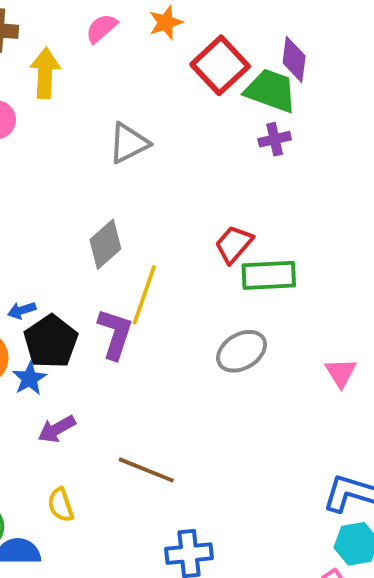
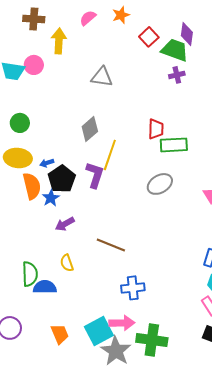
red square: (220, 65) -> (149, 37), size x0.7
gray triangle: (129, 143) -> (102, 77), turned 35
red trapezoid: (234, 244) -> (156, 129), turned 140

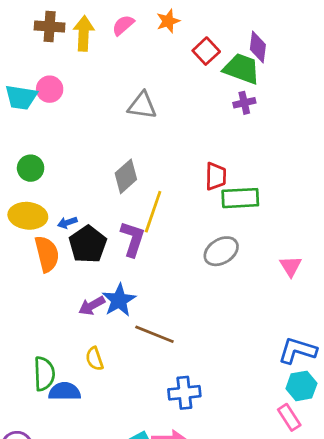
yellow arrow: (59, 41) -> (84, 33), moved
blue star: (51, 198) -> (119, 300), moved, size x1.4

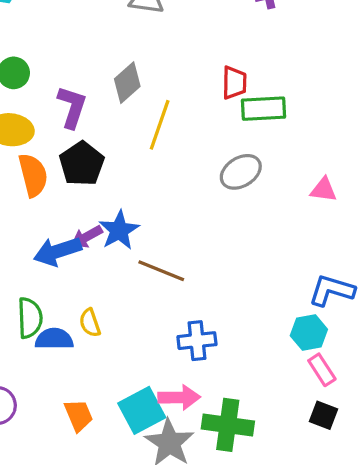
blue arrow: (67, 223) -> (57, 251), moved, size x2.0
purple L-shape: (133, 239) -> (72, 107), moved
pink triangle: (291, 266) -> (324, 190), turned -50
yellow semicircle: (95, 359) -> (90, 323), moved
cyan hexagon: (301, 386) -> (309, 332), moved

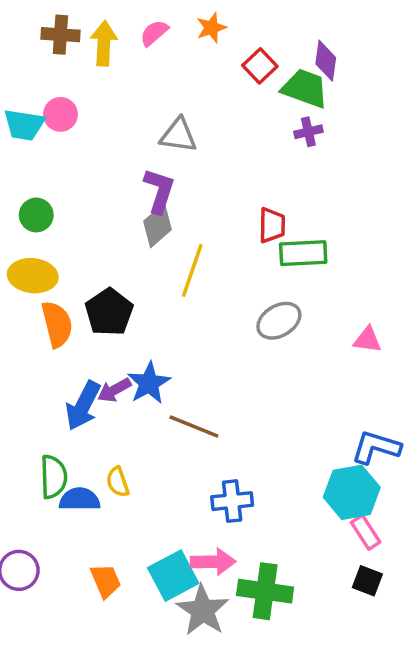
purple L-shape: (72, 107) -> (159, 191), moved
blue arrow: (57, 251) -> (83, 406), turned -45
cyan hexagon: (309, 332) -> (352, 492), size x1.4

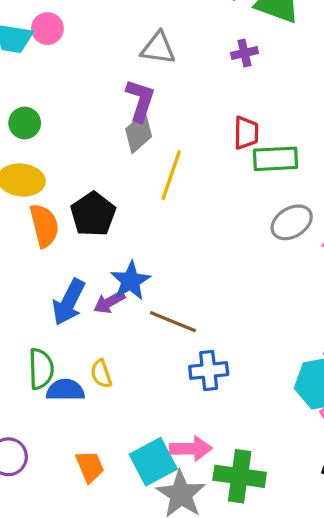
purple cross: (308, 132) -> (244, 53), moved
gray ellipse: (279, 321) -> (292, 222), moved
purple arrow: (114, 390) -> (109, 302), moved
blue cross: (232, 501) -> (209, 370), moved

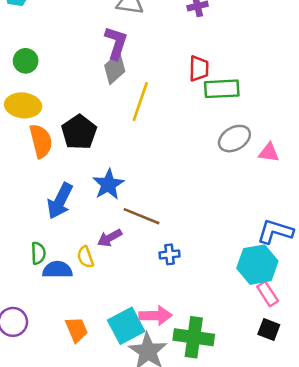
purple arrow: (109, 302) -> (110, 238), moved
green semicircle: (41, 369) -> (38, 253), size x0.7
blue cross: (209, 370) -> (170, 254), size x0.7

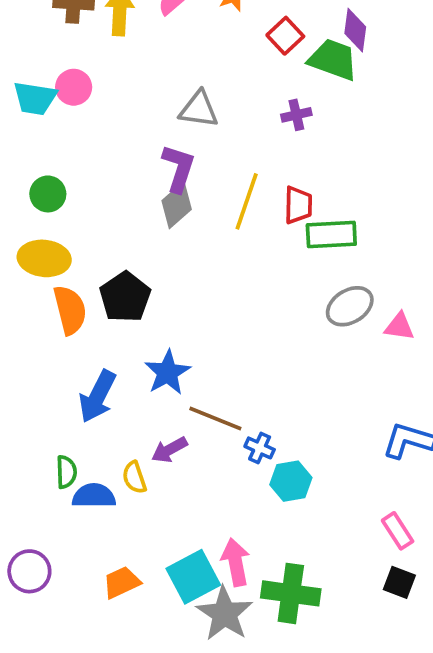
yellow line: (140, 102) -> (247, 201), moved
blue cross: (170, 254) -> (260, 448), moved, turned 30
cyan hexagon: (257, 265) -> (291, 481), moved, size x0.7
pink arrow: (155, 316) -> (236, 562), turned -100
orange trapezoid: (77, 330) -> (121, 582), turned -92

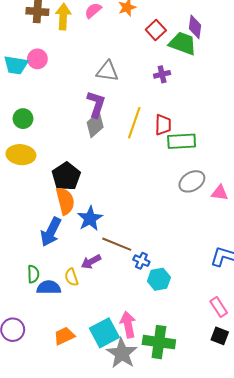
orange semicircle: (70, 310) -> (65, 201), moved

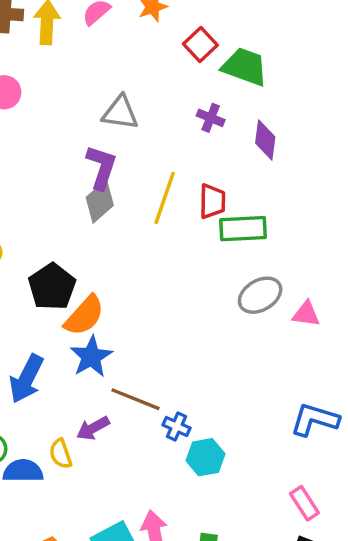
purple diamond: (195, 27) -> (265, 140), moved
purple cross: (162, 74) -> (211, 118), turned 35
orange semicircle: (65, 201) -> (84, 316), moved, turned 56

